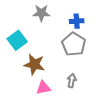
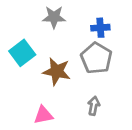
brown star: (34, 64) -> (57, 71), moved
pink triangle: (43, 88) -> (43, 115), moved

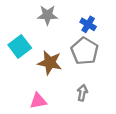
blue cross: (100, 28) -> (88, 24), turned 35

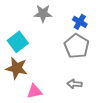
brown star: (50, 63) -> (17, 68), moved
gray arrow: (82, 93) -> (75, 84), turned -96

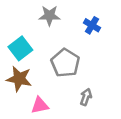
gray pentagon: (77, 46) -> (65, 63), moved
gray arrow: (75, 84) -> (86, 97), turned 104

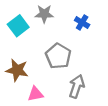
cyan square: (20, 48) -> (18, 26), moved
gray arrow: (86, 97) -> (77, 86), size x1.5

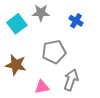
gray pentagon: (58, 56) -> (54, 52), turned 30
pink triangle: (36, 94) -> (42, 87), moved

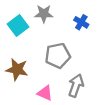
pink triangle: (42, 87) -> (45, 93), turned 35

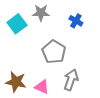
gray pentagon: (58, 56) -> (54, 52), turned -30
brown star: (17, 69) -> (16, 82), moved

